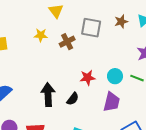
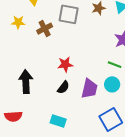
cyan circle: (115, 76) -> (112, 84), moved
black semicircle: (73, 99) -> (63, 87), moved

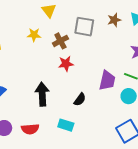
red star: (65, 64) -> (66, 64), moved
purple trapezoid: (89, 89) -> (107, 81), moved
cyan rectangle: (58, 121) -> (66, 125), moved

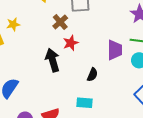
yellow star: (34, 35) -> (13, 24), moved
black arrow: (42, 94) -> (52, 60), moved

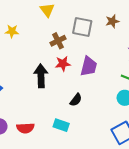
purple trapezoid: (115, 50) -> (89, 66), moved

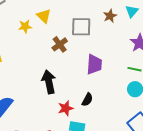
yellow star: (12, 31) -> (25, 26), moved
red star: (63, 64) -> (66, 108), moved

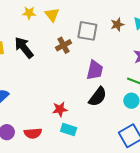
yellow star: (25, 26) -> (29, 13), moved
black arrow: (49, 82) -> (24, 48), moved, turned -35
black semicircle: (87, 100) -> (98, 97), moved, size x1.5

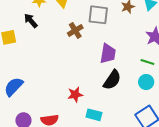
black arrow: (24, 48) -> (31, 21), moved, size x0.7
cyan rectangle: (69, 129) -> (94, 115), moved

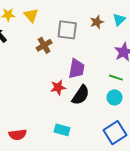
red star: (75, 95) -> (58, 87), moved

